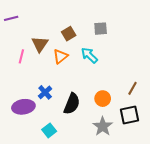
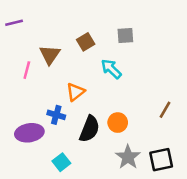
orange triangle: (60, 56) -> (75, 92), moved
blue cross: (45, 92) -> (56, 115), turned -32
orange circle: (103, 99) -> (118, 123), moved
black square: (129, 115) -> (161, 160), moved

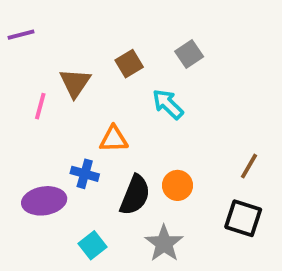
gray square: (125, 36) -> (189, 54), turned -30
orange triangle: (75, 92) -> (114, 139), turned 36
gray star: (128, 157) -> (164, 243), moved
black square: (161, 160) -> (243, 218), moved, turned 30

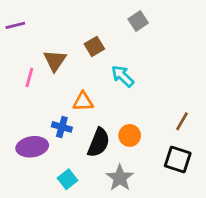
gray square: (189, 54) -> (138, 21), moved

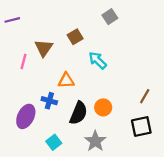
purple ellipse: (32, 147) -> (26, 116), turned -55
black square: (178, 159) -> (141, 127), turned -30

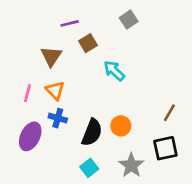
purple line: (12, 20) -> (70, 23), moved
pink line: (24, 61) -> (28, 93), moved
orange triangle: (66, 81) -> (55, 90), moved, turned 48
gray star: (95, 141) -> (131, 165), moved
cyan square: (54, 142) -> (89, 168), moved

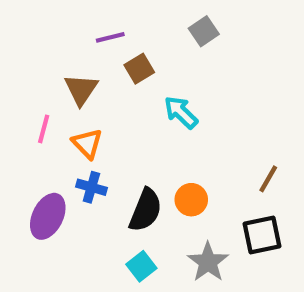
pink line: (28, 93) -> (44, 129), moved

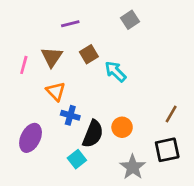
brown square: (139, 69) -> (89, 54), moved
pink line: (44, 129) -> (24, 65), moved
blue cross: (91, 187) -> (70, 115), moved
cyan square: (141, 266) -> (77, 159), moved

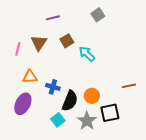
orange triangle: (56, 91) -> (30, 77), moved, turned -49
brown line: (171, 114) -> (129, 86), turned 48
black square: (167, 150) -> (110, 113), moved
gray star: (133, 167) -> (87, 121), moved

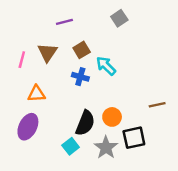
blue cross: (53, 87) -> (80, 77), moved

